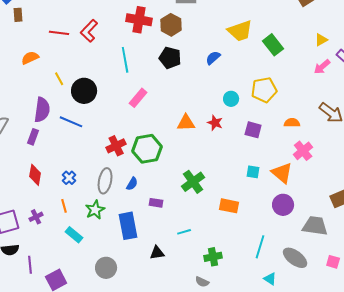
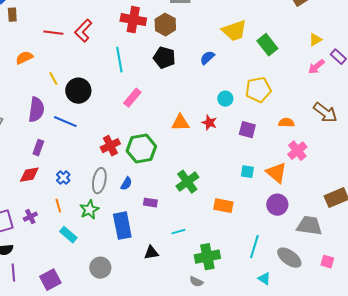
purple rectangle: (33, 137) -> (38, 148), moved
red diamond: (35, 175) -> (29, 175), turned 70
green cross: (213, 257) -> (207, 257), size x1.4
purple line: (30, 265) -> (13, 273), moved

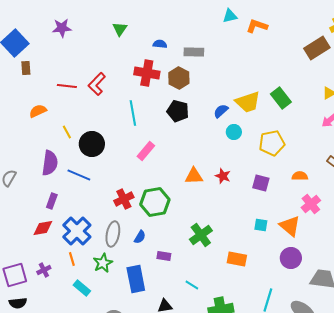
yellow trapezoid: (234, 31) -> (248, 102), moved
cyan circle: (225, 99) -> (234, 132), moved
blue cross: (63, 178) -> (77, 231), size x2.0
cyan line: (178, 232) -> (192, 285), turned 48

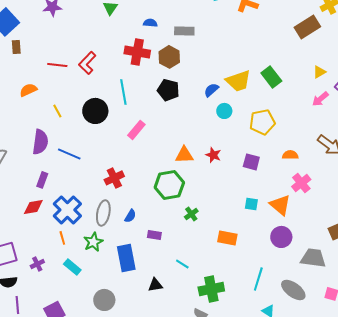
black circle: (92, 144) -> (95, 111), moved
green hexagon: (155, 202) -> (169, 185), moved
green cross: (201, 235) -> (191, 214), size x0.6
purple cross: (44, 270) -> (37, 264), moved

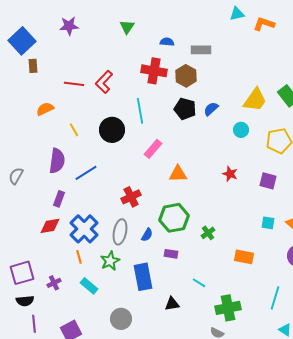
yellow trapezoid: (238, 81) -> (255, 100), turned -36
blue semicircle: (211, 90) -> (211, 109), moved
blue line: (69, 154) -> (86, 173), turned -55
orange triangle: (184, 155) -> (178, 174), moved
green hexagon: (169, 185) -> (174, 218), moved

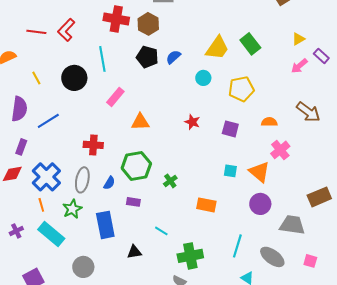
red cross: (131, 197) -> (93, 145), turned 30
cyan rectangle: (89, 286) -> (51, 234), size x1.5

